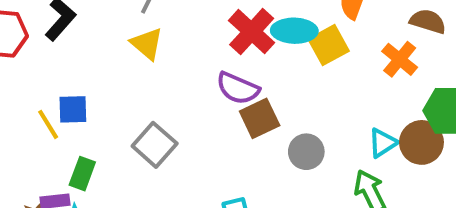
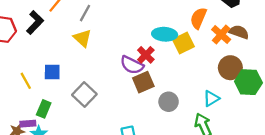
red cross: (252, 32) -> (146, 55), moved, size x0.7
orange cross: (400, 59) -> (221, 35), moved
blue square: (73, 109) -> (52, 72), moved
brown circle: (421, 142) -> (230, 68), moved

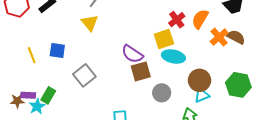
cyan ellipse: (165, 34) -> (173, 56), moved
yellow square: (183, 43) -> (164, 39), moved
red cross: (146, 55) -> (177, 20), moved
brown circle: (230, 68) -> (199, 80), moved
green rectangle: (44, 109) -> (48, 95), moved

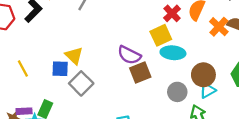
yellow triangle: (90, 23) -> (74, 56), moved
blue square: (57, 50) -> (60, 69), moved
gray circle: (162, 93) -> (177, 92), moved

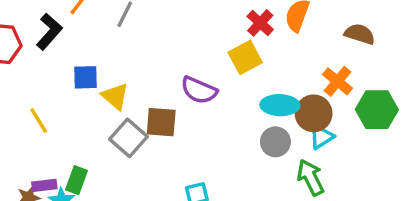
orange cross: (219, 27) -> (337, 81), moved
cyan ellipse: (173, 53) -> (280, 105), moved
blue square: (60, 69) -> (85, 77), moved
brown square: (140, 72) -> (161, 122), moved, turned 30

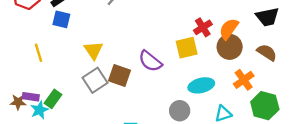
blue square: (85, 77) -> (61, 19), moved
cyan ellipse: (280, 105) -> (201, 85), turned -30
brown circle: (314, 113) -> (230, 47), moved
gray circle: (275, 142) -> (180, 111), moved

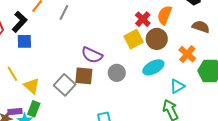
brown circle: (230, 47) -> (157, 39), moved
yellow triangle: (94, 50) -> (32, 86), moved
purple semicircle: (150, 61) -> (92, 55), moved
gray circle: (180, 111) -> (117, 73), moved

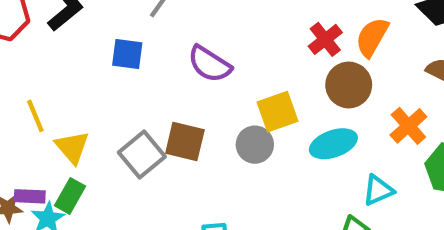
yellow square: (134, 39) -> (277, 112), moved
blue square: (24, 41) -> (127, 54), moved
purple semicircle: (92, 55) -> (210, 64), moved

